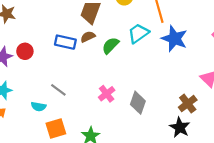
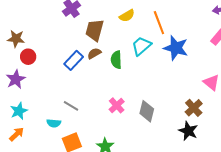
blue rectangle: (65, 42) -> (74, 60), turned -54
green semicircle: (110, 45) -> (116, 60), turned -42
red circle: (25, 51) -> (28, 57), moved

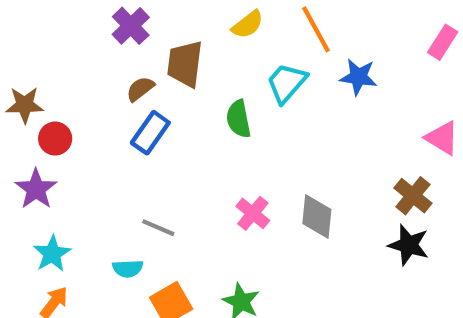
blue star: (176, 48) -> (358, 77), size x0.7
brown semicircle: (94, 53) -> (140, 89), moved

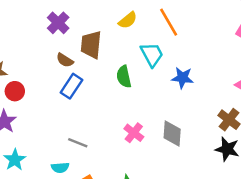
blue star: (358, 77) -> (182, 78), moved
cyan trapezoid: (287, 83) -> (152, 54), turned 112
brown semicircle: (140, 89) -> (65, 60), turned -108

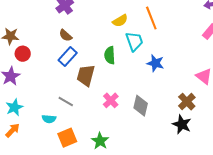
yellow semicircle: (128, 20) -> (120, 21), moved
brown trapezoid: (91, 45) -> (86, 75), moved

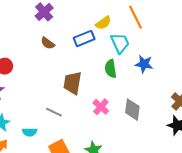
green semicircle: (110, 55) -> (111, 69), moved
blue rectangle: (68, 57) -> (84, 38), moved, turned 30
cyan semicircle: (49, 119) -> (30, 132), moved

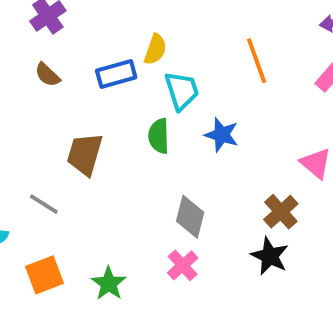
orange line: (136, 17) -> (257, 61), moved
yellow semicircle: (103, 23) -> (155, 49), turned -42
pink cross: (101, 107) -> (183, 265), moved

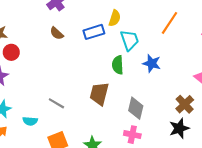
orange line: (257, 61) -> (170, 23), turned 55
brown trapezoid: (85, 154) -> (99, 94), moved
black star: (270, 256) -> (179, 128), turned 30
pink cross: (183, 265) -> (132, 135), turned -35

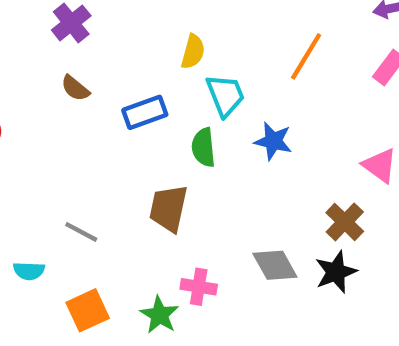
blue rectangle: (94, 32) -> (145, 112), moved
gray diamond: (136, 108) -> (275, 265), moved, turned -40
pink cross: (132, 135) -> (199, 287), moved

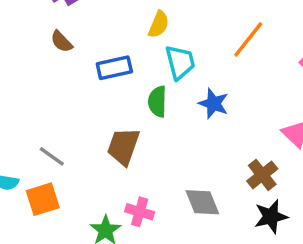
black star: (336, 272) -> (271, 217), moved
orange square: (88, 310) -> (43, 199), moved

